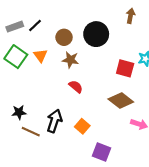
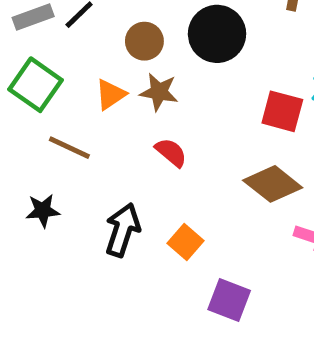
orange triangle: (40, 56) -> (111, 94), moved, turned 32
brown line: (31, 132) -> (69, 148), moved

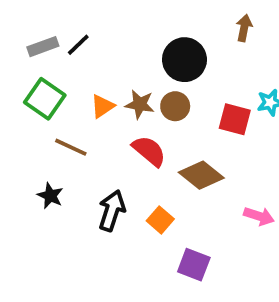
brown circle: (144, 41) -> (175, 106), moved
red semicircle: (171, 152) -> (149, 151), size x1.4
brown diamond: (273, 184) -> (201, 175), moved
black star: (43, 211) -> (50, 196), turned 30

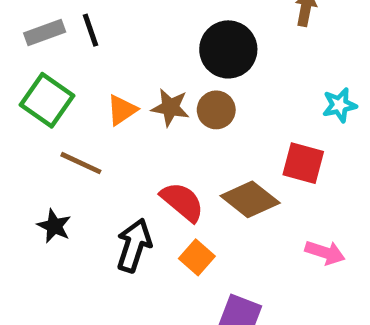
black line: (78, 45) -> (90, 30), turned -65
red square: (235, 119) -> (303, 163), moved
red semicircle: (149, 151) -> (182, 202), moved

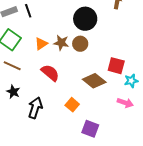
cyan star: (340, 105) -> (131, 81), moved
brown line: (81, 163) -> (12, 66), moved
red semicircle: (182, 202) -> (50, 73), moved
black arrow: (134, 245) -> (35, 108), moved

